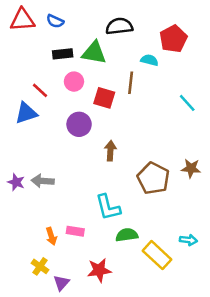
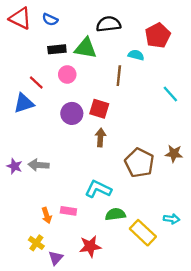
red triangle: (22, 20) -> (20, 18), turned 30
red square: (104, 98) -> (99, 109), moved
cyan L-shape: (108, 207) -> (98, 189), turned 130

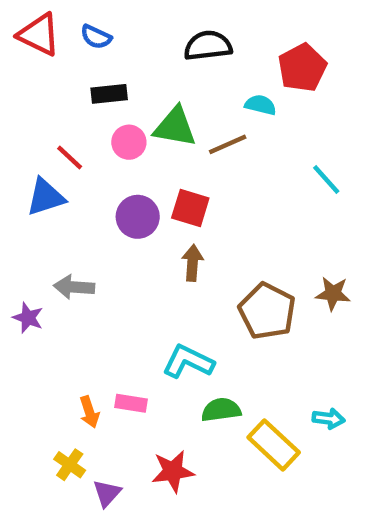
green triangle: (86, 48) -> (175, 127), moved
brown line: (119, 76) -> (228, 144), turned 60
gray arrow: (39, 165) -> (74, 287), moved

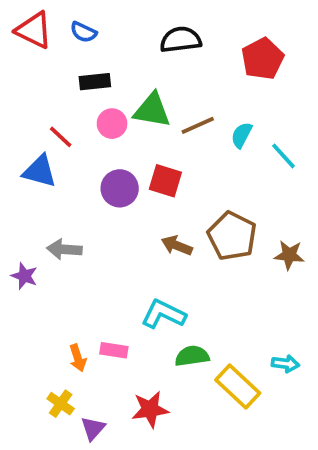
cyan semicircle: (261, 105) -> (242, 135), moved, turned -76
blue triangle: (46, 197) -> (40, 171), turned 33
brown arrow: (193, 263) -> (177, 246), moved, turned -72
brown pentagon: (267, 311) -> (232, 236), moved

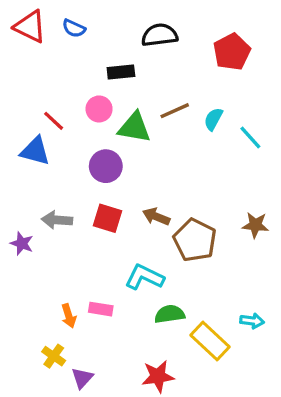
black rectangle: (95, 82) -> (121, 72), moved
green triangle: (152, 110) -> (134, 127), moved
red square: (165, 181) -> (107, 218), moved
brown pentagon: (232, 236) -> (195, 240), moved
red star: (150, 409) -> (158, 376), moved

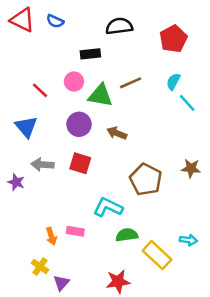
cyan semicircle: (213, 119) -> (173, 82), moved
blue triangle: (35, 151) -> (26, 127), moved, turned 35
brown arrow: (156, 217) -> (117, 133), moved

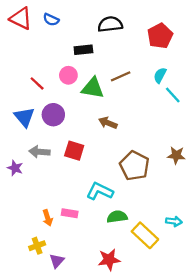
purple circle: (79, 124) -> (53, 115), moved
yellow cross: (40, 266) -> (37, 246), turned 35

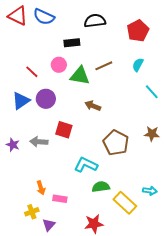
blue semicircle: (51, 20) -> (44, 17), size x1.5
cyan line: (173, 95) -> (152, 92), moved
blue triangle: (24, 117) -> (21, 101), turned 36
gray arrow: (39, 152) -> (39, 142), moved
pink rectangle: (70, 213) -> (60, 199), moved

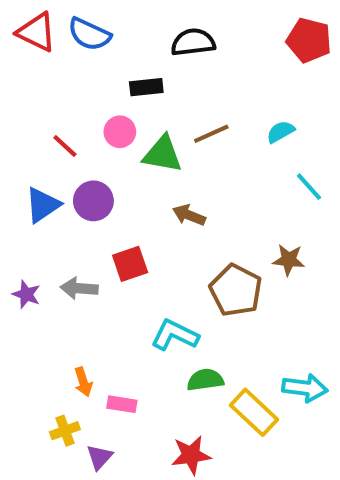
red pentagon: (138, 31) -> (309, 40), moved, turned -30
cyan semicircle: (138, 65) -> (280, 132), turned 32
red square: (64, 130) -> (130, 264), turned -36
brown star: (152, 134) -> (289, 260), moved
cyan arrow: (150, 191) -> (305, 388), size x1.5

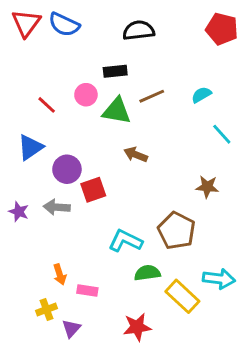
red triangle: (37, 32) -> (26, 23), turned 40
black rectangle: (146, 87) -> (115, 71), moved
purple circle: (93, 201) -> (67, 169), moved
brown pentagon: (236, 290) -> (177, 231), moved

